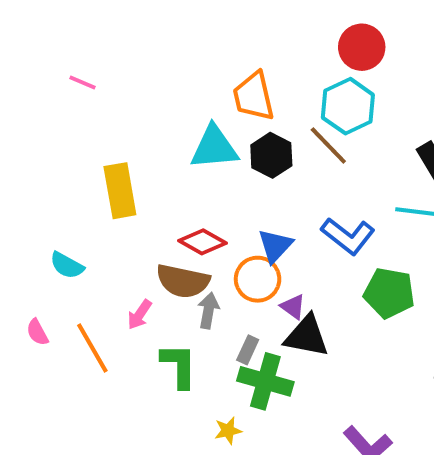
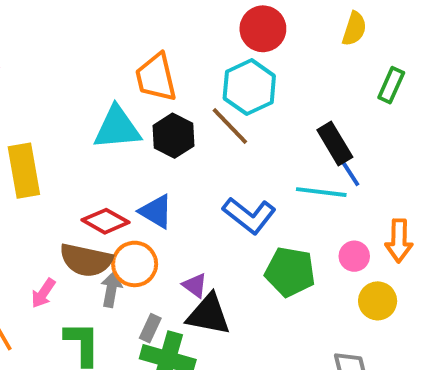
blue triangle: (275, 246) -> (156, 211), moved, turned -42
orange circle: (258, 279) -> (135, 264), moved

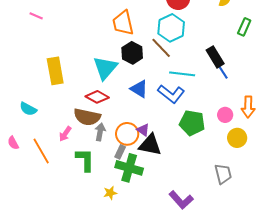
cyan triangle: (117, 128) -> (105, 68), moved, turned -44
cyan line: (321, 192) -> (182, 74), moved
blue triangle: (156, 211) -> (139, 89), moved
orange circle: (135, 264) -> (127, 134), moved

